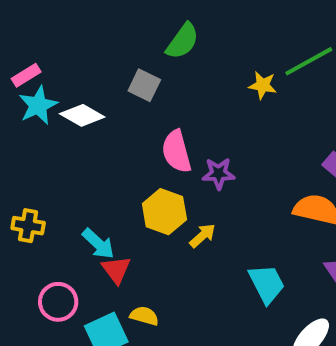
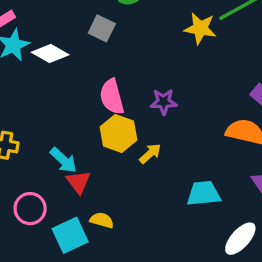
yellow star: (263, 85) -> (200, 28), size x1.4
pink semicircle: (176, 151) -> (112, 97), moved
cyan trapezoid: (267, 284) -> (204, 194), turned -69

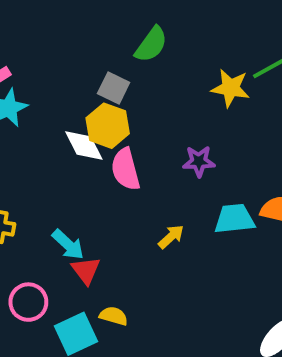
white diamond: (50, 53) -> (84, 146), moved, turned 33
purple star: (164, 102) -> (199, 161), moved
yellow hexagon: (119, 133) -> (108, 126), moved
cyan trapezoid: (204, 194) -> (234, 219), moved

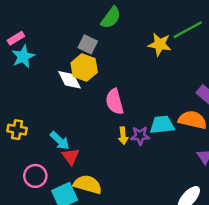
purple star: (199, 161) -> (140, 136), moved
pink semicircle: (125, 169) -> (115, 102), moved
yellow arrow: (171, 237) -> (123, 136), turned 126
yellow semicircle: (114, 316) -> (88, 184), size x1.6

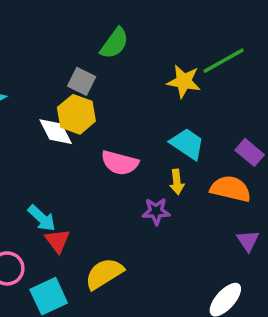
pink semicircle: (115, 102) -> (120, 163), turned -60
cyan trapezoid: (162, 125) -> (187, 144), moved, turned 40
yellow arrow: (123, 136) -> (177, 182), moved
yellow semicircle: (88, 184) -> (104, 274), moved, turned -48

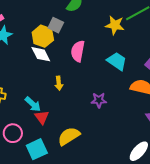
yellow hexagon: (76, 114) -> (43, 36), moved
pink semicircle: (120, 163) -> (78, 51), moved, turned 85
yellow arrow: (177, 182) -> (59, 83), moved

